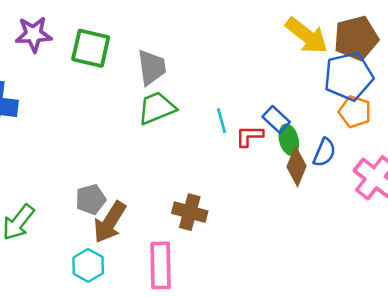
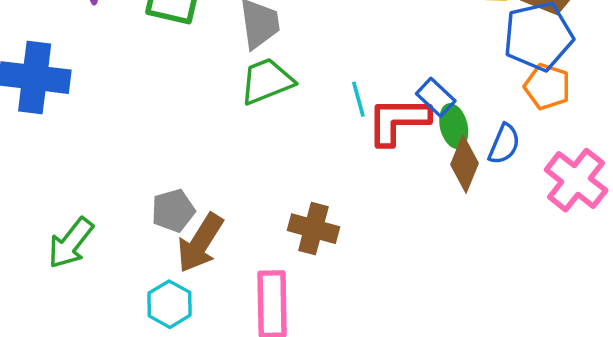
red L-shape: (249, 136) -> (398, 121), size x1.6

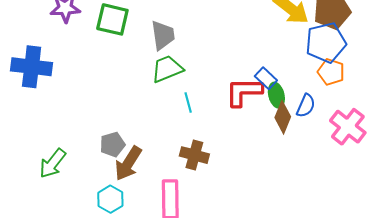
cyan line: (358, 99) -> (188, 102), moved

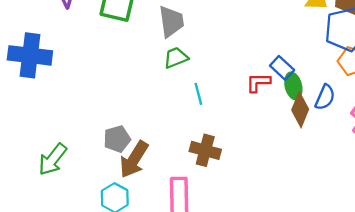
green trapezoid: (167, 69) -> (176, 58), size x0.7
red L-shape: (244, 92) -> (258, 83), size x0.6

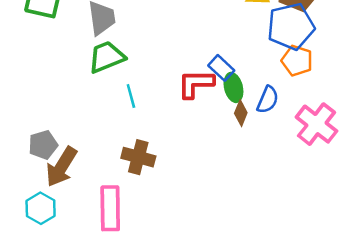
green trapezoid: (176, 58) -> (107, 57), size x1.4
red L-shape: (258, 83) -> (196, 84), size x1.4
brown diamond: (300, 110) -> (241, 113), size x0.7

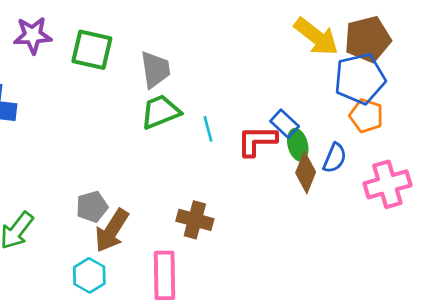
cyan line: (131, 96) -> (208, 129), moved
brown diamond: (241, 113) -> (306, 172), size x1.4
pink cross: (316, 124) -> (387, 184), turned 36

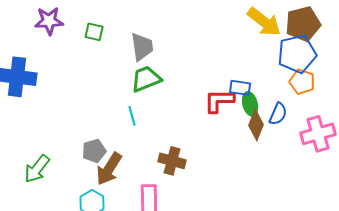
green square: (92, 50) -> (94, 32), size x0.6
blue rectangle: (285, 124) -> (240, 88), turned -35
cyan line: (208, 129) -> (132, 116), moved

